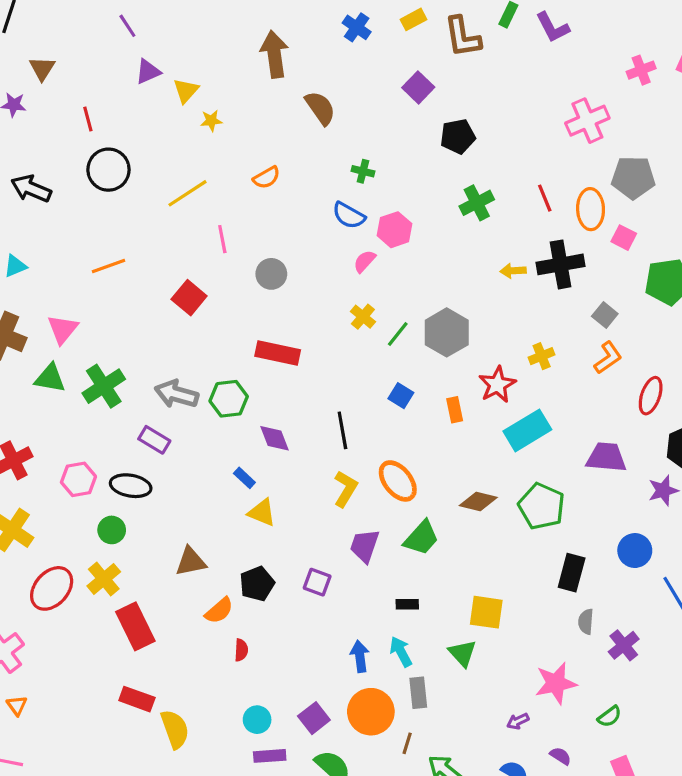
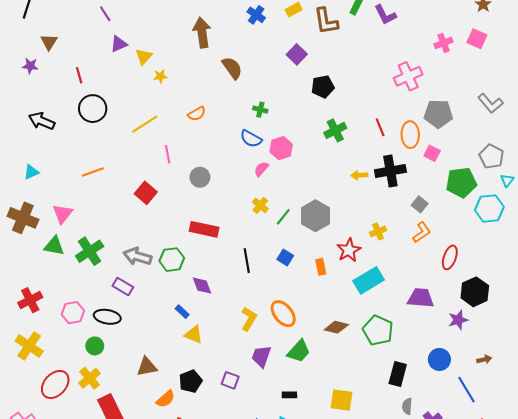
black line: (342, 430) -> (247, 261), moved

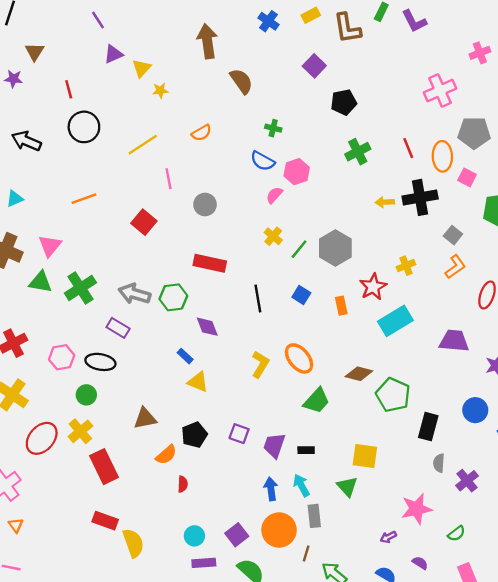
green pentagon: (378, 330) -> (393, 395), moved
purple trapezoid: (261, 356) -> (274, 445), moved

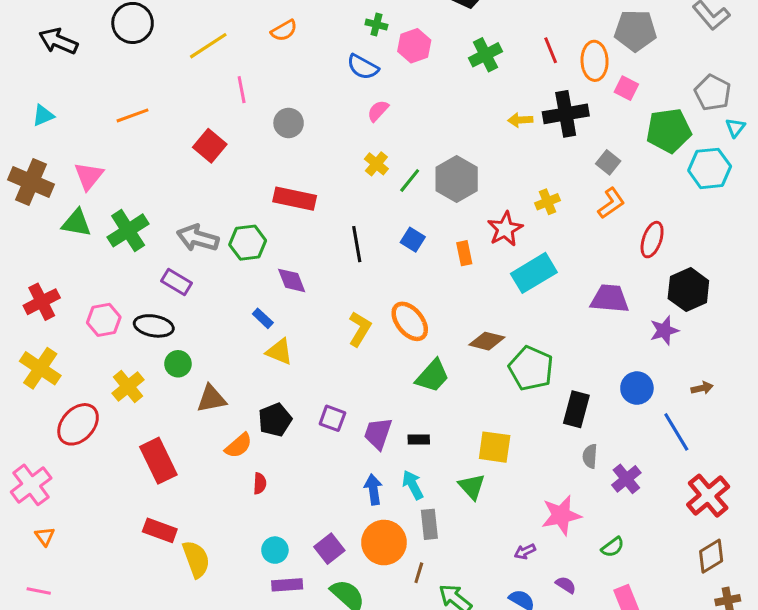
pink hexagon: (297, 172) -> (414, 46), moved
green circle: (86, 395) -> (178, 364), moved
yellow cross: (80, 431) -> (128, 387), moved

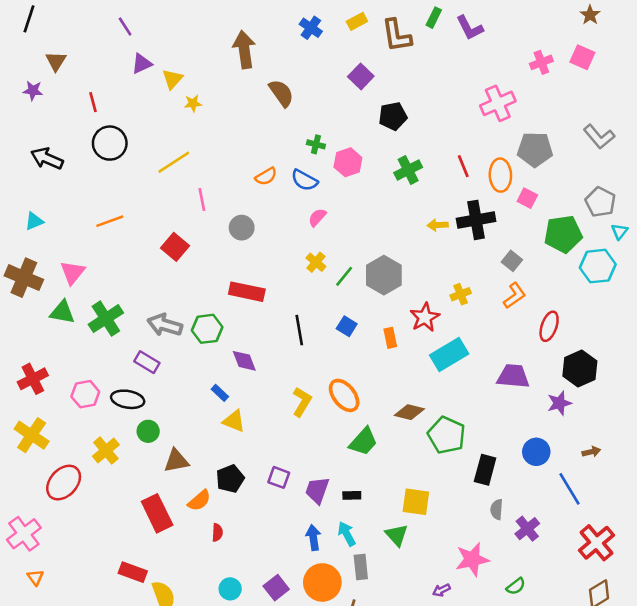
orange semicircle: (284, 31) -> (266, 176), moved
red rectangle: (158, 461) -> (157, 513), moved

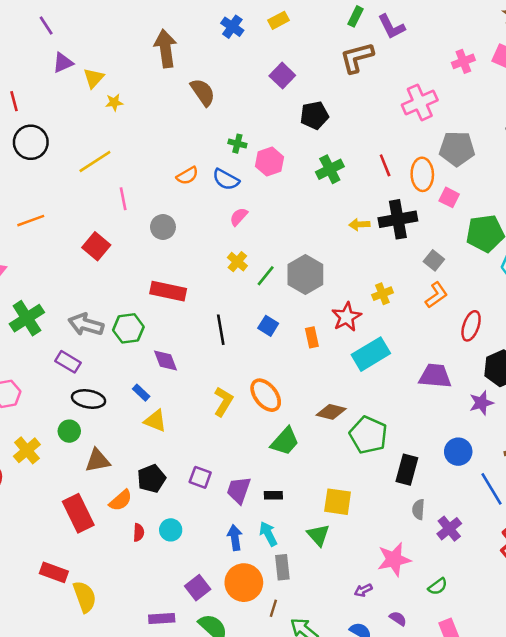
brown L-shape: (397, 35) -> (357, 58), moved, turned 84
black ellipse: (128, 399) -> (89, 399), moved
cyan circle: (230, 589) -> (171, 530), moved

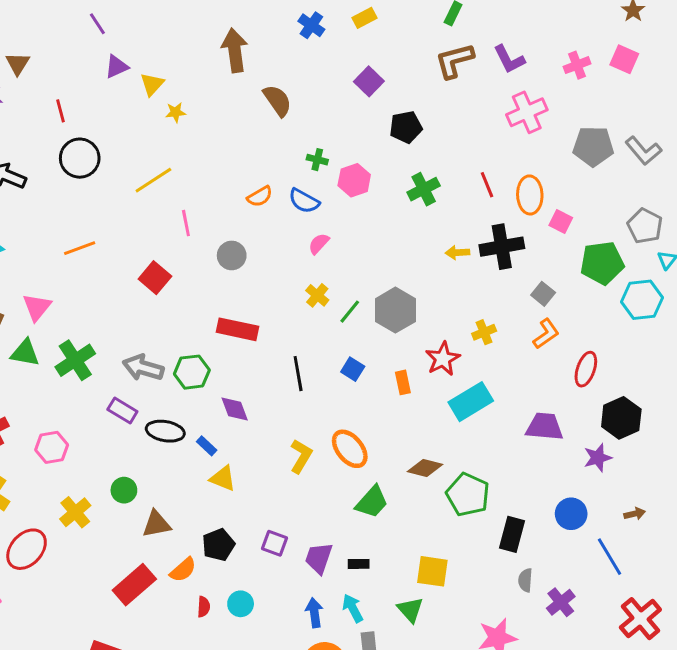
purple L-shape: (391, 27) -> (509, 59), moved
gray pentagon: (457, 149) -> (593, 146), moved
black ellipse: (89, 399) -> (165, 431), moved
red rectangle: (78, 513) -> (134, 585), turned 75

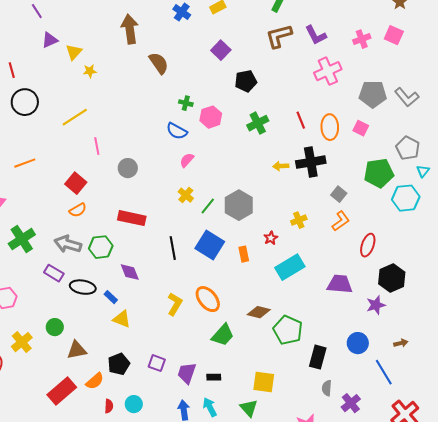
orange semicircle: (260, 196) -> (78, 210), moved
pink square: (561, 222) -> (361, 128), moved
red star: (443, 359) -> (271, 238), size x0.6
blue square: (353, 369) -> (210, 245), size x1.8

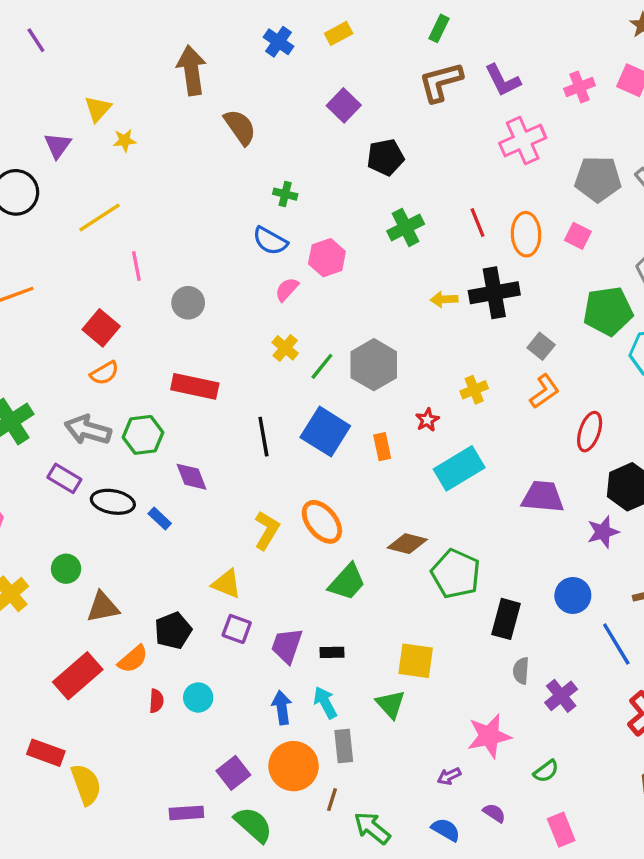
purple triangle: (50, 40) -> (58, 146), moved, turned -30
pink hexagon: (211, 117) -> (327, 258), moved
yellow triangle: (122, 319) -> (227, 584), moved

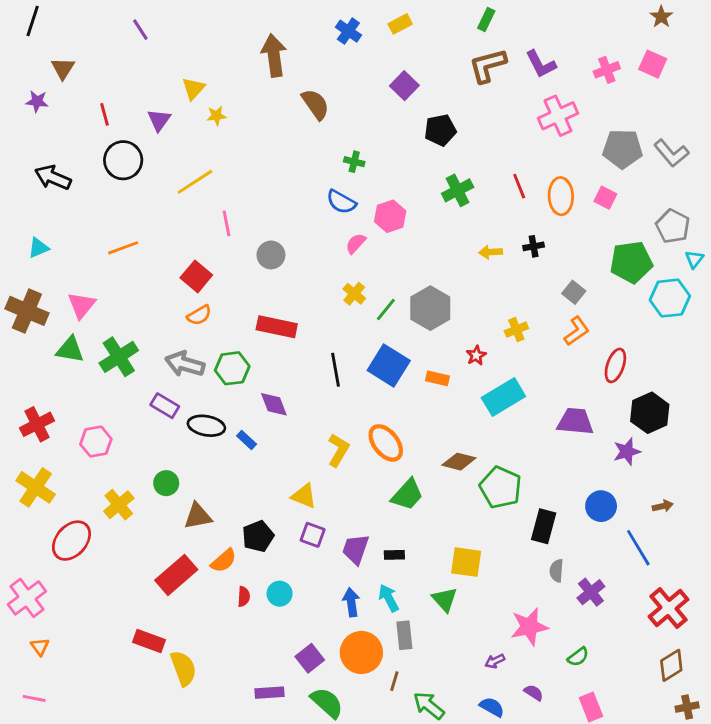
black cross: (494, 293) -> (534, 246), size x0.5
orange rectangle: (382, 447) -> (437, 378), turned -65

